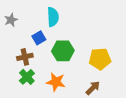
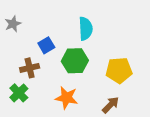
cyan semicircle: (53, 17) -> (86, 29), moved
green cross: (27, 77) -> (19, 93), moved

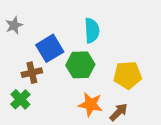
blue square: (46, 45) -> (50, 48), size x1.5
orange star: (67, 98) -> (91, 104), moved

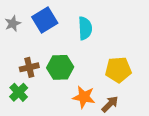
blue square: (50, 48) -> (45, 20), moved
green hexagon: (80, 65) -> (60, 67), moved

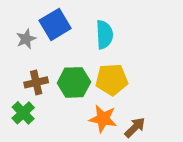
gray star: (13, 24) -> (26, 39), moved
yellow pentagon: (118, 70) -> (112, 80), moved

